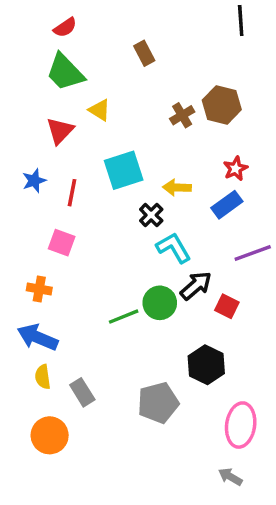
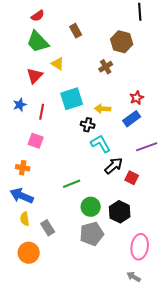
brown rectangle: (144, 53) -> (76, 31), moved
brown hexagon: (222, 105) -> (122, 42), moved
black cross: (151, 215) -> (88, 125), turned -32
green circle: (160, 303) -> (91, 207), moved

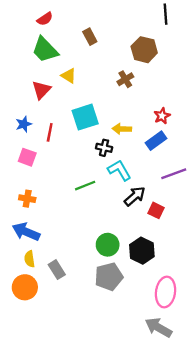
pink square: (36, 141) -> (27, 157), moved
green line: (72, 184) -> (85, 186), moved
orange circle: (29, 253) -> (25, 287), moved
gray arrow: (134, 277) -> (158, 327), size x1.6

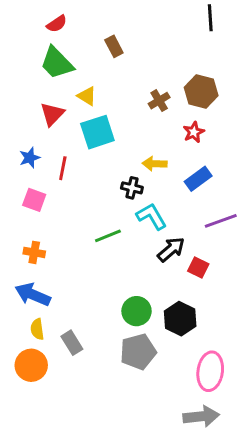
brown hexagon: (144, 50) -> (201, 92), moved
red star: (162, 116) -> (194, 132), moved
cyan square: (85, 117) -> (97, 132), moved
gray arrow: (158, 327) -> (201, 416), turned 144

